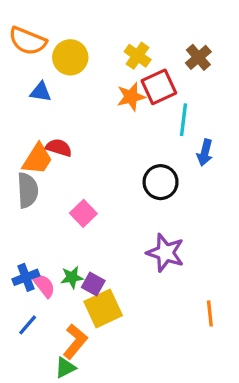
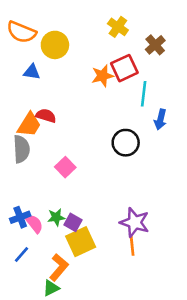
yellow cross: (138, 56) -> (118, 27), moved
purple star: (165, 253) -> (135, 222), moved
orange line: (210, 313) -> (132, 246), moved

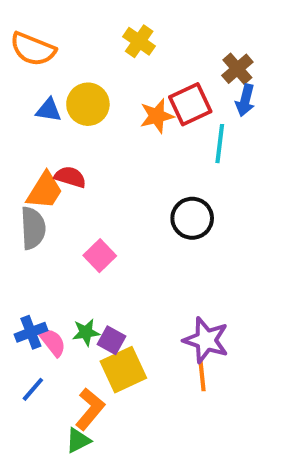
yellow cross: (118, 27) -> (139, 41), moved
yellow circle: (55, 45) -> (88, 104), moved
blue arrow: (160, 119) -> (245, 100), moved

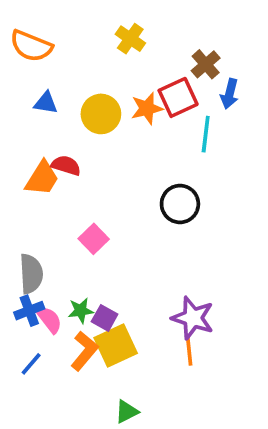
brown cross: (237, 69) -> (206, 64), moved
yellow circle: (88, 104) -> (101, 114), moved
gray semicircle: (33, 228) -> (31, 274), moved
orange L-shape: (90, 409) -> (84, 351), moved
green triangle: (78, 440) -> (127, 412), moved

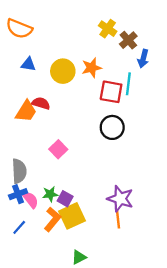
yellow cross: (130, 39) -> (108, 29), moved
red square: (178, 97) -> (111, 92), moved, turned 35

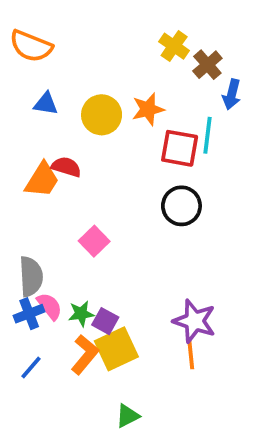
pink semicircle: (31, 200) -> (50, 306), moved

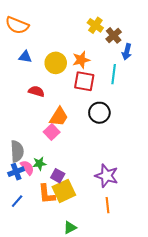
red square: (180, 148) -> (84, 81), moved
orange trapezoid: (42, 180) -> (59, 117), moved
green star: (81, 314) -> (39, 164), moved
orange L-shape: (85, 355) -> (47, 194), turned 135
orange line: (191, 355) -> (108, 205), moved

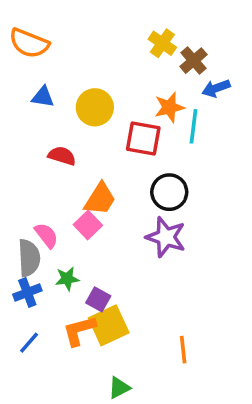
blue arrow: (127, 52) -> (216, 88), turned 56
orange star: (81, 60) -> (169, 107), moved
pink semicircle: (27, 168) -> (46, 235), moved
purple star: (107, 176) -> (166, 237), moved
orange L-shape: (47, 194) -> (79, 331), turned 80

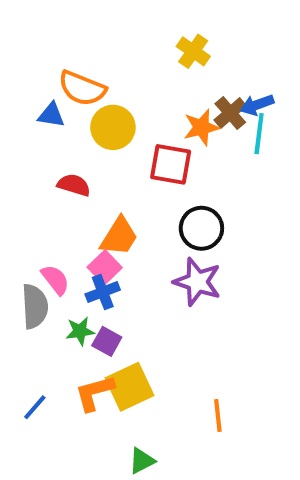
orange semicircle: (29, 43) -> (82, 88), moved
brown cross: (194, 61) -> (230, 113), moved
cyan line: (194, 126) -> (259, 134), moved
blue cross: (27, 292) -> (103, 292), moved
purple square: (98, 299) -> (107, 341), moved

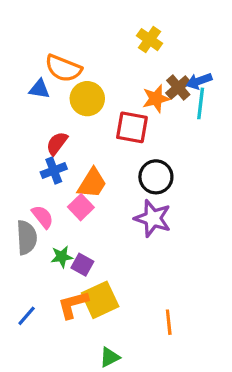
red semicircle: (74, 185) -> (57, 143), turned -70
blue cross: (103, 292) -> (54, 170), moved

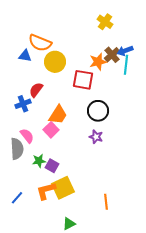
yellow cross: (150, 40) -> (105, 22), moved
blue cross: (54, 170) -> (23, 104), moved
purple star: (153, 218) -> (96, 137), size x0.6

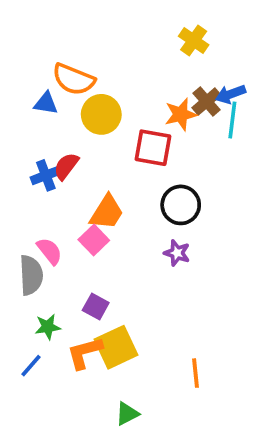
blue cross: (23, 104) -> (46, 175), moved
green star: (39, 161) -> (48, 327), moved

